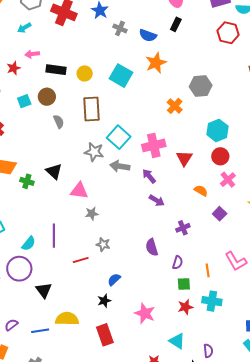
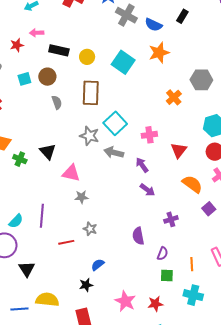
gray cross: (120, 28) -> (126, 15), size x1.5
pink cross: (154, 145) -> (149, 135), size x0.7
orange semicircle: (201, 191) -> (192, 184), size x1.5
red star: (185, 307) -> (155, 304), moved

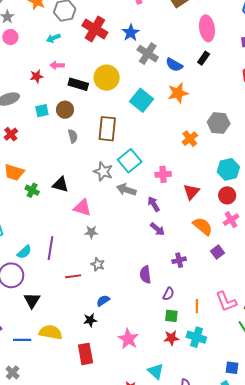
yellow circle: (87, 57) -> (107, 78), moved, size x1.6
black triangle: (48, 152) -> (60, 185), turned -36
red star: (155, 304) -> (171, 338), moved

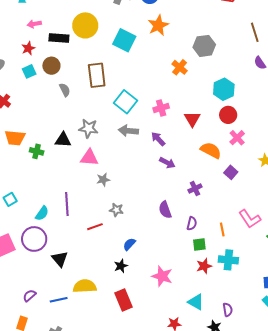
red star: (37, 76) -> (28, 48), moved
gray star: (103, 172) -> (88, 128), moved

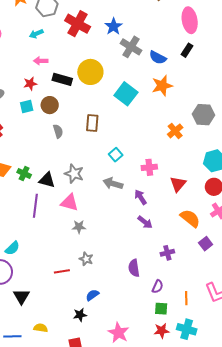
brown rectangle: (97, 75) -> (92, 123), size x0.7
cyan square: (126, 102) -> (116, 155), size x0.6
green cross: (37, 151) -> (24, 173), moved
purple line: (67, 204) -> (35, 206), moved
yellow semicircle: (85, 286) -> (41, 328), size x0.6

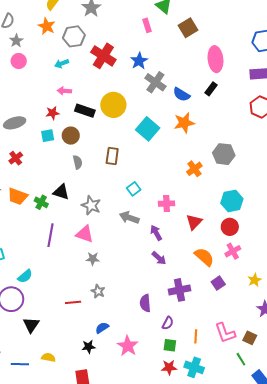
black triangle: (47, 180) -> (61, 192), moved
purple cross: (167, 253) -> (179, 290), size x1.5
pink star: (119, 333) -> (128, 346), moved

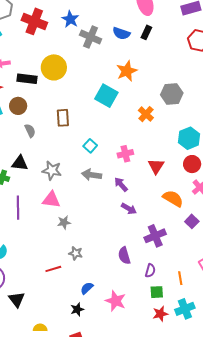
blue semicircle: (181, 94) -> (121, 33), moved
cyan square: (148, 129) -> (106, 96), moved
cyan cross: (194, 367) -> (185, 309), turned -30

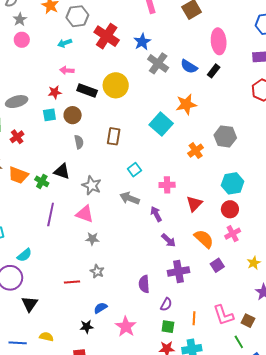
purple arrow: (129, 209) -> (169, 240), moved

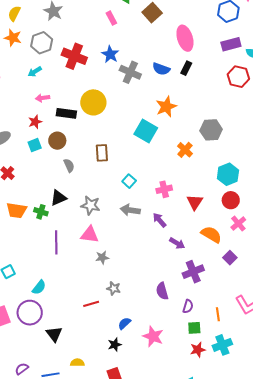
black triangle: (62, 171) -> (58, 198), turned -30

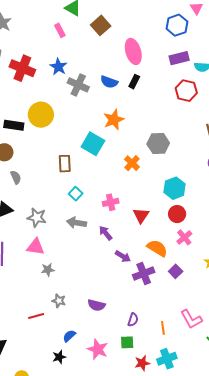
brown rectangle: (102, 153) -> (65, 164), moved
purple cross: (193, 272) -> (144, 273), moved
purple semicircle: (162, 291) -> (96, 305), moved, turned -60
green square: (194, 328) -> (127, 342), moved

